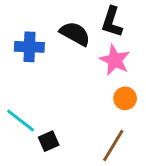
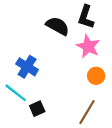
blue cross: (29, 47) -> (27, 67), moved, turned 30

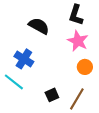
black semicircle: (58, 26) -> (39, 26), moved
black square: (37, 109) -> (52, 95), moved

